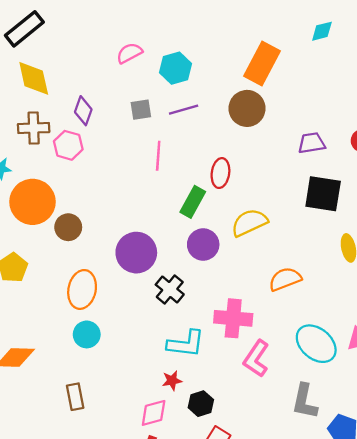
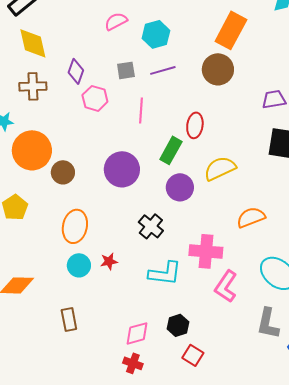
pink hexagon: (68, 145) -> (95, 98), moved
purple circle: (136, 253) -> (122, 169), moved
red star: (172, 381) -> (109, 261), moved

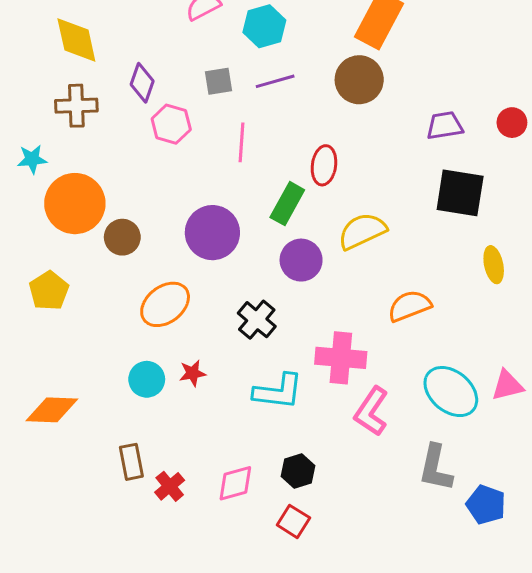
orange ellipse: (75, 226) -> (165, 304), moved, turned 40
red square: (193, 355) -> (293, 521), moved
red cross: (133, 363) -> (170, 486), moved, turned 30

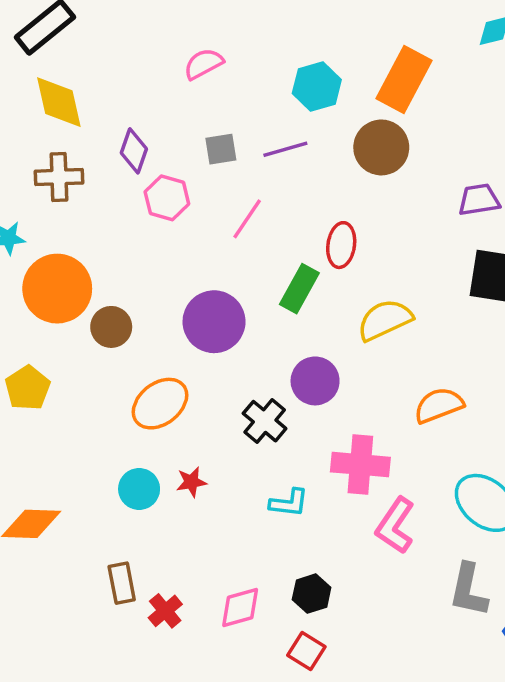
cyan hexagon: (264, 26) -> (317, 86), moved
pink line: (241, 142) -> (247, 219), turned 30
purple circle: (301, 260) -> (315, 381), moved
cyan L-shape: (278, 392) -> (289, 503), size x0.7

